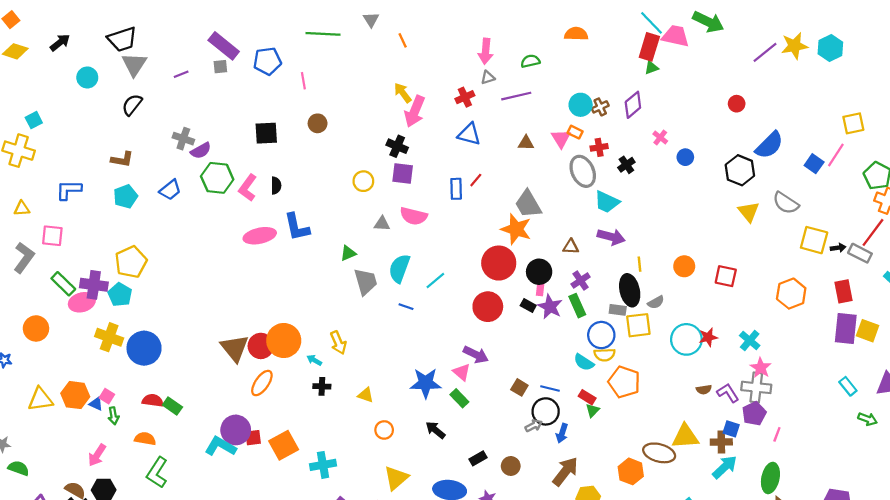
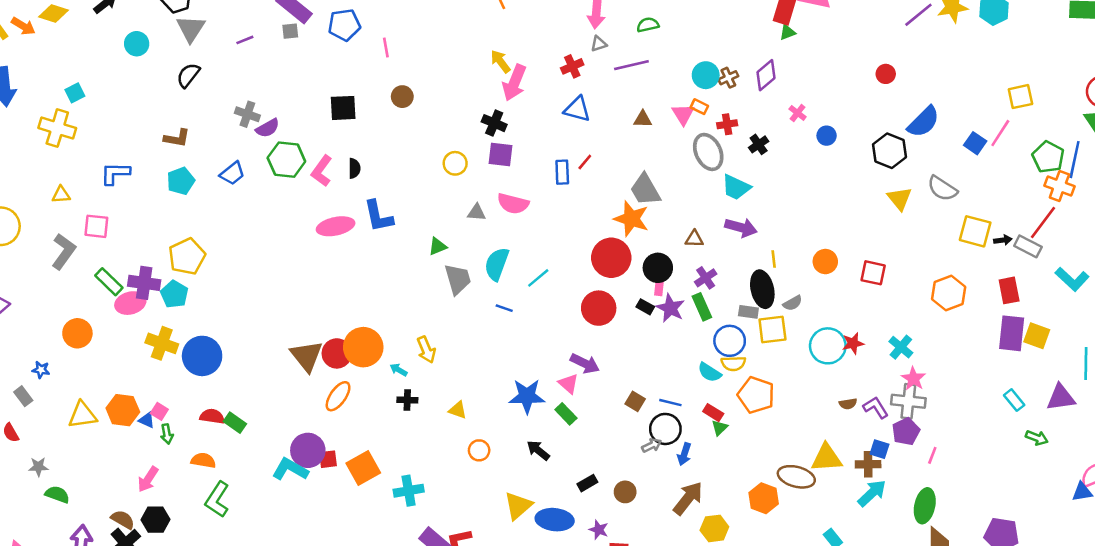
yellow triangle: (396, 478) -> (518, 506), moved

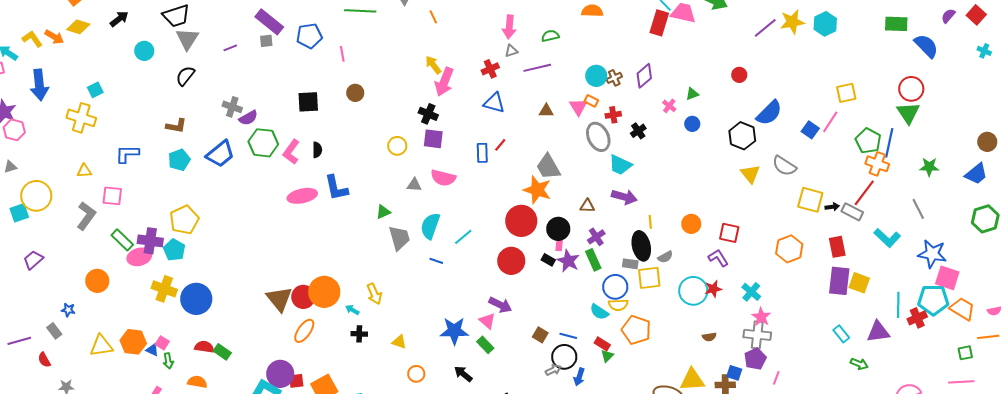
green triangle: (788, 32) -> (692, 94), moved
blue trapezoid: (232, 173) -> (220, 154), size x1.4
purple L-shape: (876, 408) -> (718, 258), moved

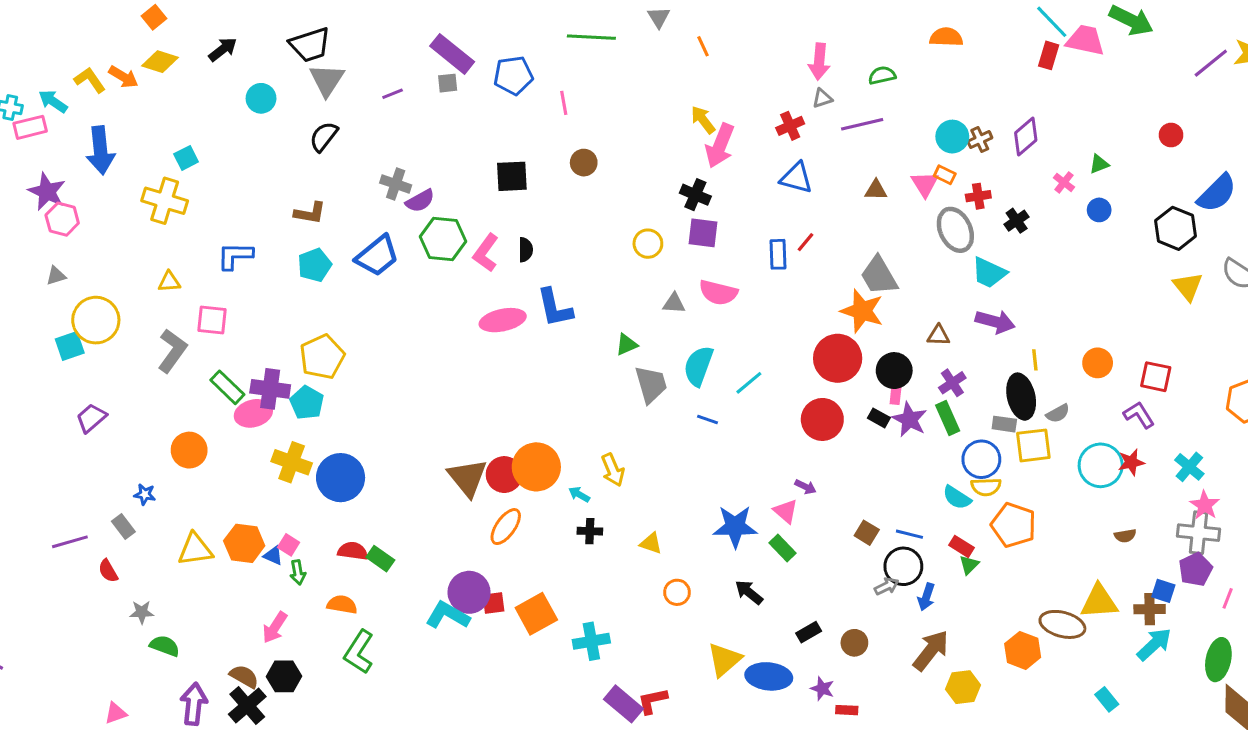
red rectangle: (659, 23) -> (1049, 55), size x0.7
purple arrow: (500, 305) -> (805, 487), size x0.6

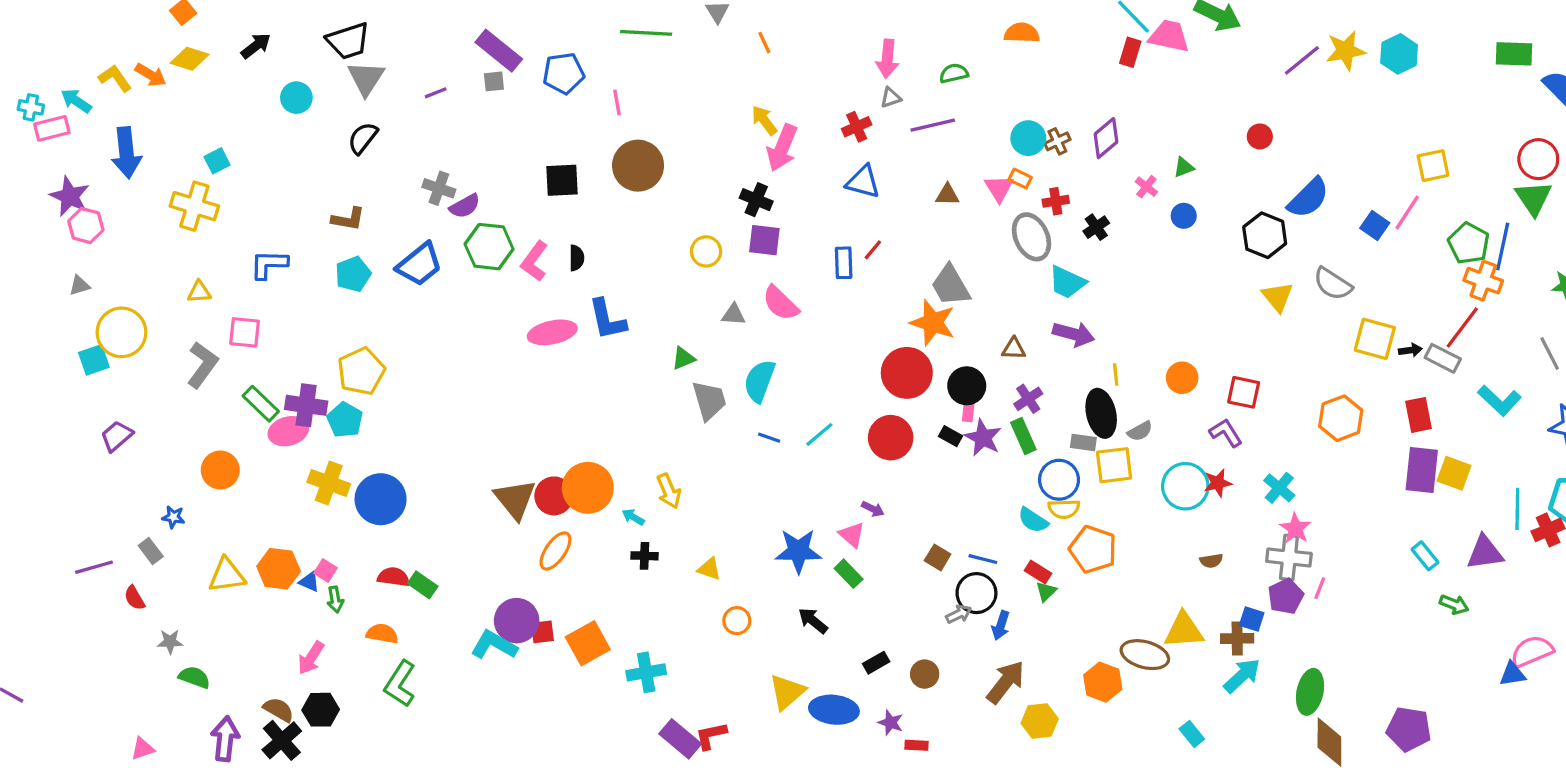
brown circle: (584, 163) -> (638, 166), size x1.8
pink semicircle: (718, 293) -> (781, 303), turned 30
cyan line: (749, 383) -> (819, 434), moved
pink line: (1228, 598) -> (1320, 588), moved

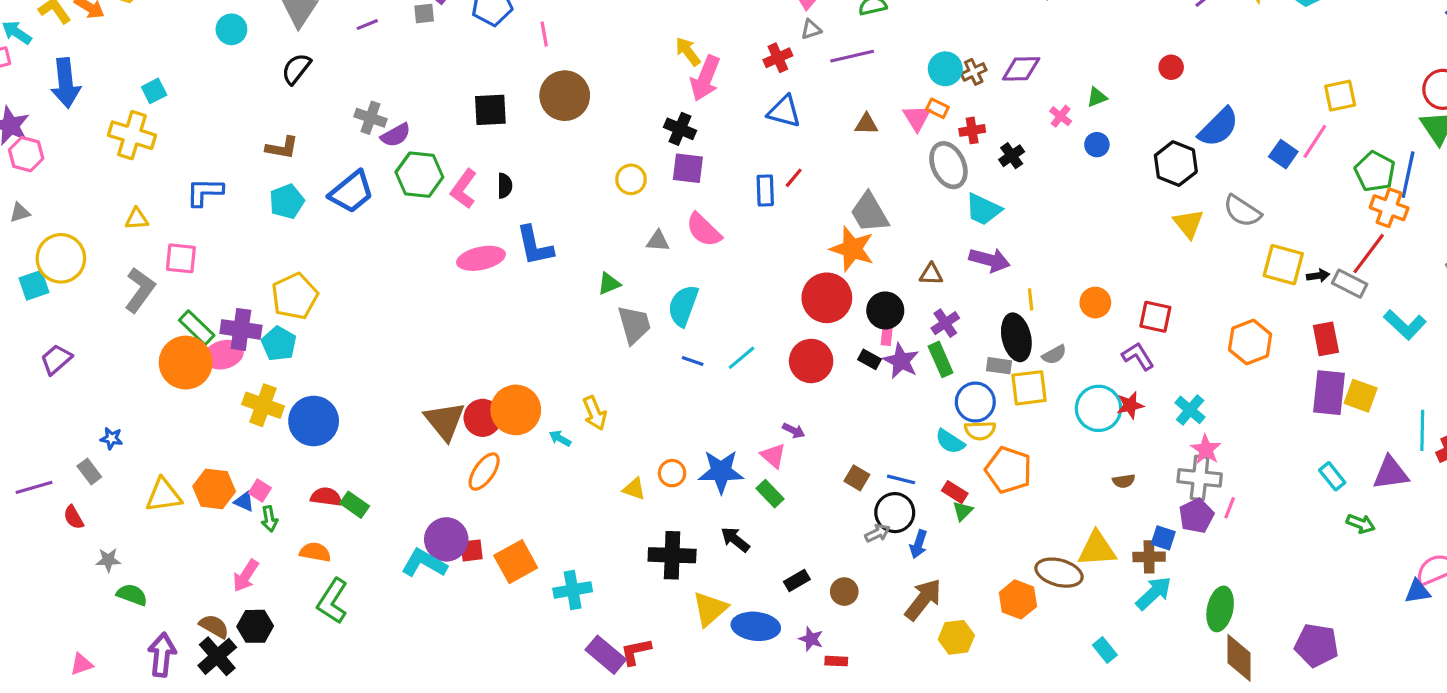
purple diamond: (1106, 138) -> (1021, 69), turned 39
orange circle: (220, 470) -> (186, 363), moved, size x1.4
black cross: (645, 556) -> (672, 555), moved, size x1.8
orange circle: (737, 621) -> (672, 473), moved

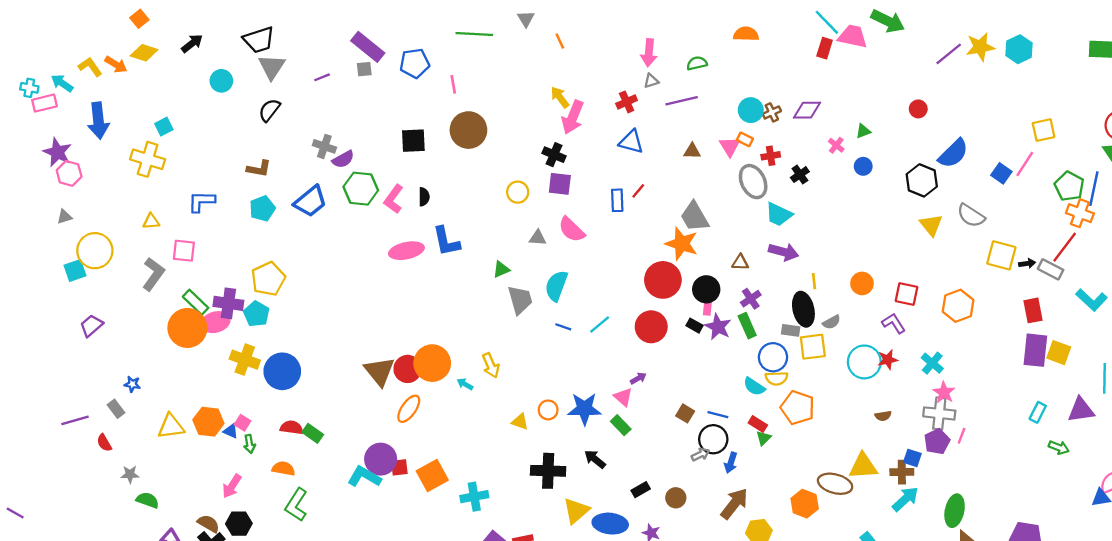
orange hexagon: (1250, 342) -> (958, 306), moved
purple arrow: (794, 430) -> (638, 378), turned -56
cyan rectangle: (1332, 476) -> (1038, 412), turned 66

